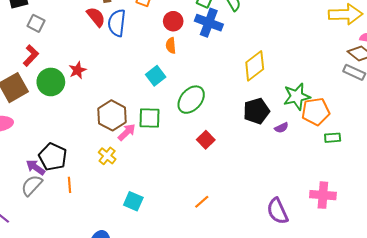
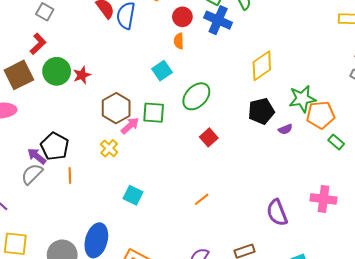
red star: (78, 70) -> (82, 75), moved
green rectangle: (333, 138) -> (336, 142), turned 42

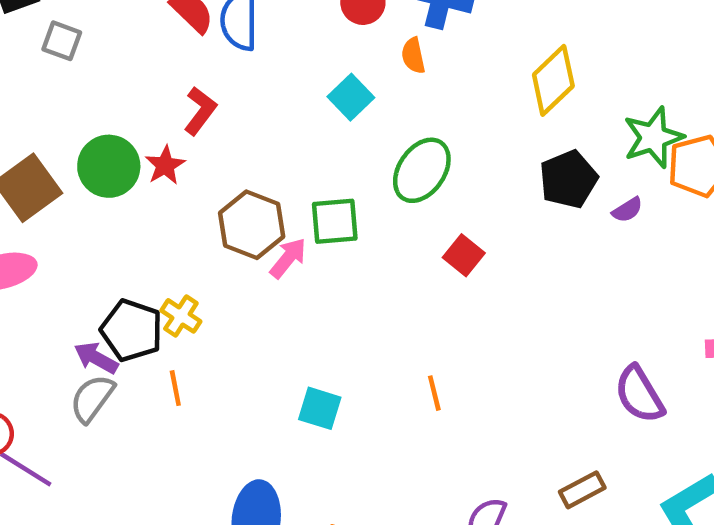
orange semicircle: (179, 41) -> (413, 56), moved
red L-shape: (38, 44) -> (200, 111), moved
cyan square: (162, 71) -> (351, 97), moved
yellow cross: (109, 148) -> (181, 316), moved
orange line: (202, 199) -> (434, 393), moved, turned -56

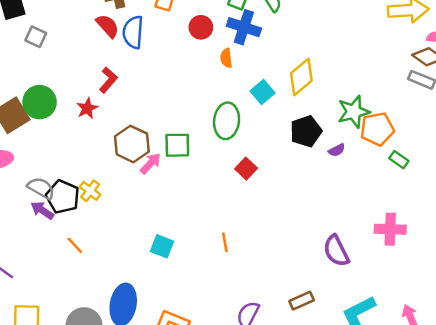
cyan square: (351, 97) -> (262, 92), moved
green circle: (109, 166) -> (40, 102), moved
green ellipse: (422, 170) -> (227, 121), turned -32
orange line: (175, 388) -> (75, 245), moved, turned -36
gray semicircle: (92, 398) -> (41, 188), moved, turned 80

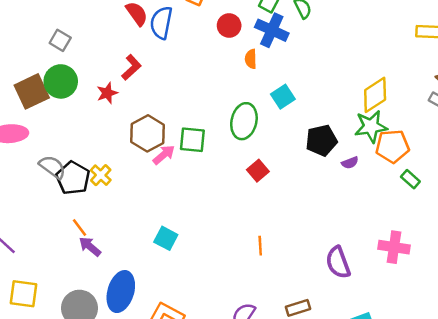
gray square: (36, 37) -> (60, 40), moved
yellow diamond: (301, 77) -> (375, 95), moved
purple arrow: (42, 210) -> (90, 247), moved
orange line: (225, 242) -> (260, 246), moved

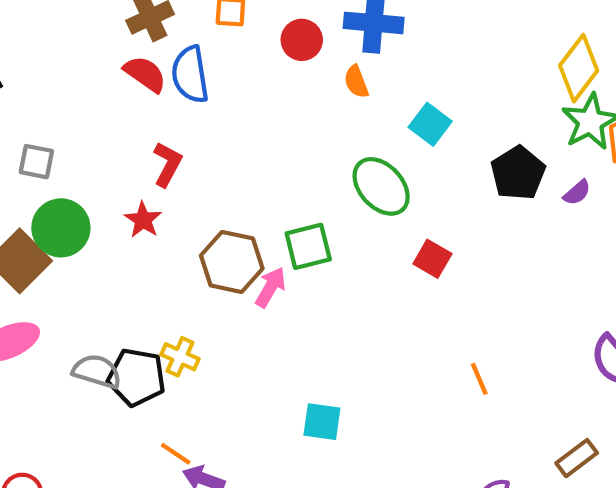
green ellipse: (244, 121) -> (381, 186), turned -36

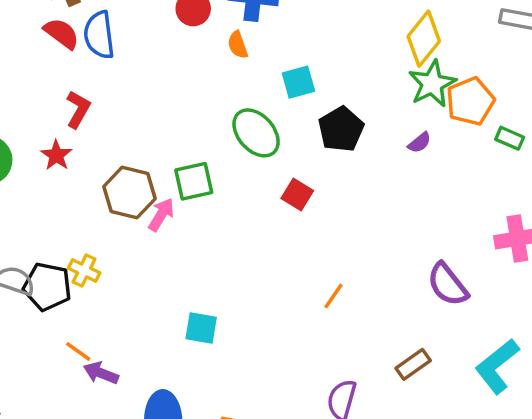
cyan square: (430, 124) -> (298, 82), turned 36
black pentagon: (518, 173) -> (341, 129), moved
orange line: (479, 379) -> (334, 296), turned 56

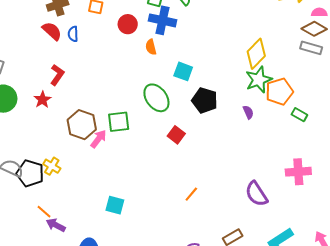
blue semicircle: (99, 35) -> (73, 34), size x0.6
cyan square: (298, 82) -> (183, 71), turned 30
black pentagon: (341, 129) -> (205, 100), turned -30
purple semicircle: (420, 143) -> (248, 112), turned -80

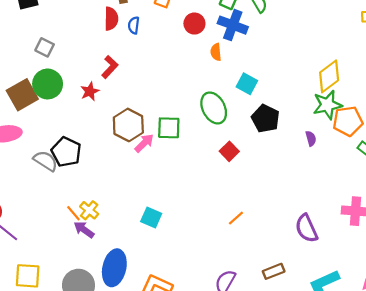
red semicircle: (52, 31) -> (111, 19), turned 40
yellow cross: (52, 166) -> (89, 210), moved
black pentagon: (30, 173) -> (66, 152), moved

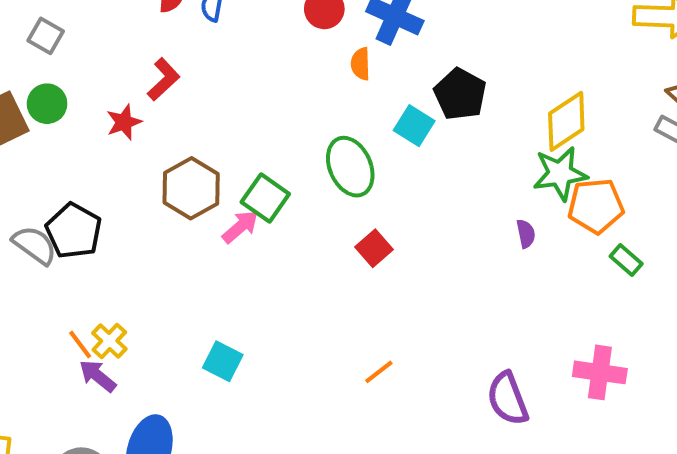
green circle: (48, 84) -> (47, 104), size x0.7
black pentagon: (265, 119) -> (460, 94), moved
green square: (169, 128) -> (265, 198), turned 30
pink arrow: (144, 143) -> (240, 227), moved

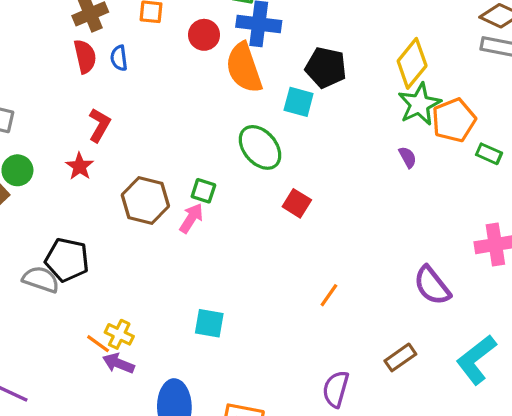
orange semicircle: (361, 64) -> (244, 68), size x2.0
green square: (265, 198) -> (203, 191), size x0.7

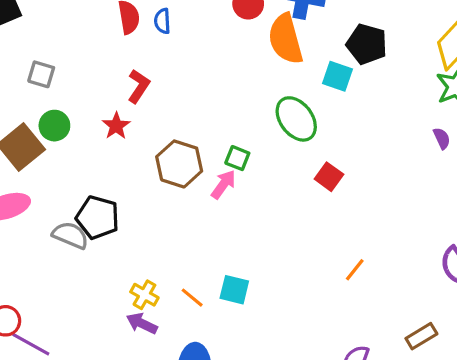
orange line: (98, 344) -> (192, 298), moved

